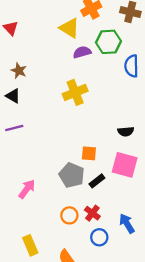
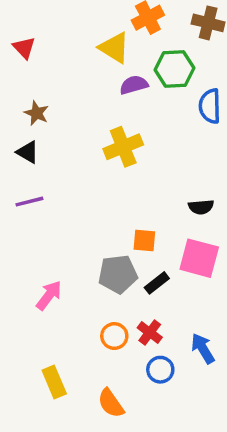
gray pentagon: (72, 175) -> (118, 274), turned -30

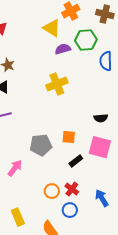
gray pentagon: (118, 274) -> (41, 145), moved
blue circle: (160, 370) -> (70, 210), moved

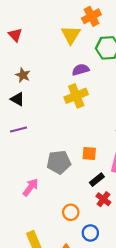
yellow triangle: (52, 28) -> (71, 35), turned 30
purple semicircle: (63, 49) -> (81, 70), moved
red cross: (72, 189) -> (103, 199), moved

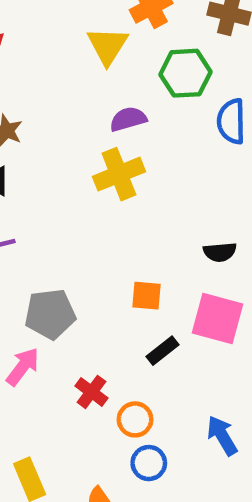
gray pentagon: (59, 162) -> (50, 314), moved
red cross: (103, 199) -> (91, 392), moved
orange circle: (71, 212) -> (135, 419), moved

